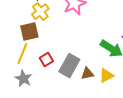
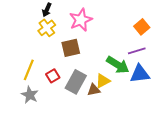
brown square: (29, 32) -> (71, 48), moved
yellow triangle: (106, 76) -> (103, 81), moved

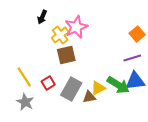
yellow cross: (47, 28) -> (60, 35), moved
green arrow: (118, 65) -> (118, 85), moved
yellow line: (29, 70) -> (24, 77), turned -55

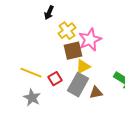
pink star: (76, 27) -> (90, 40), moved
yellow line: (24, 77) -> (31, 73), turned -35
yellow triangle: (98, 88) -> (83, 67), moved

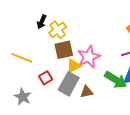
black arrow: (49, 13) -> (42, 22), moved
pink star: (90, 40) -> (89, 57), moved
yellow line: (31, 73) -> (22, 58), moved

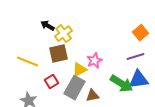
black arrow: (42, 22) -> (48, 26), turned 96
brown square: (64, 50) -> (59, 54), moved
pink star: (89, 57) -> (95, 61), size x0.7

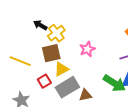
pink star: (95, 61) -> (87, 49), moved
yellow triangle: (80, 70) -> (61, 69), moved
gray rectangle: (75, 88) -> (67, 87), turned 30

